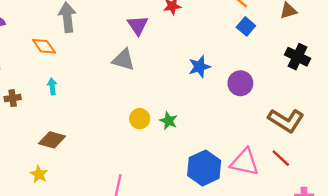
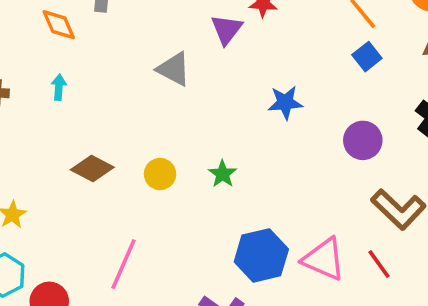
purple triangle: (138, 25) -> (227, 29), moved
purple circle: (240, 83) -> (363, 140), moved
yellow circle: (140, 119) -> (160, 174), moved
brown diamond: (52, 140) -> (92, 169), moved

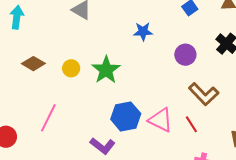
cyan arrow: (59, 87) -> (17, 17), size x1.6
green star: (223, 174) -> (106, 70), size x1.8

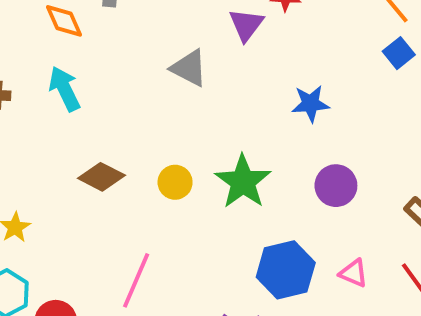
cyan arrow: (17, 17) -> (65, 89), turned -30
purple circle: (185, 55) -> (336, 186), moved
pink triangle: (161, 120) -> (354, 273), size x0.6

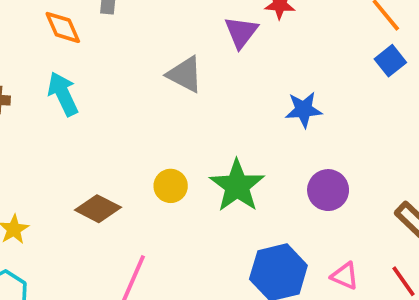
brown diamond: (101, 177) -> (98, 209), moved

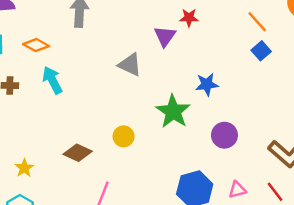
orange diamond: (63, 27) -> (36, 45), moved, turned -35
green star: (237, 186) -> (173, 111), moved
pink triangle: (345, 276) -> (237, 190), turned -36

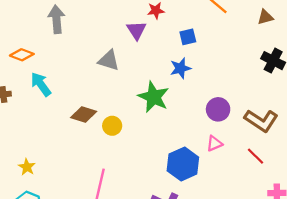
blue square: (261, 51) -> (188, 37), moved, turned 35
purple circle: (224, 135) -> (218, 109), moved
brown diamond: (78, 153) -> (84, 115), moved
pink triangle: (237, 190) -> (214, 143), moved

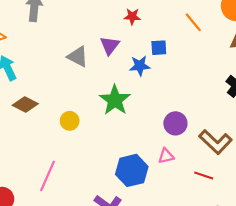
purple triangle: (137, 30) -> (110, 45), moved
blue star: (180, 68) -> (140, 66), moved
brown diamond: (84, 115) -> (25, 104), moved
red line: (255, 156) -> (204, 175), turned -36

